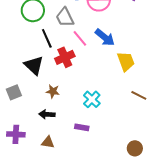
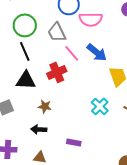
black line: (47, 38) -> (25, 51), moved
black triangle: (34, 65) -> (26, 80), turned -40
cyan cross: (92, 99) -> (100, 106), moved

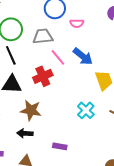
pink semicircle: (91, 19) -> (77, 23), size x0.6
gray trapezoid: (57, 32) -> (43, 36), turned 110
brown star: (45, 106) -> (31, 110), size x1.5

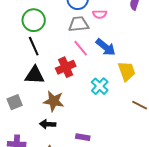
gray trapezoid: (43, 36) -> (79, 24), moved
cyan cross: (86, 110) -> (100, 86), moved

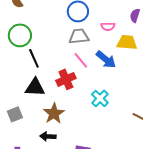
pink semicircle: (100, 14) -> (108, 26), moved
green circle: (34, 20) -> (20, 35), moved
yellow trapezoid: (127, 71) -> (127, 42), moved, turned -65
brown star: (54, 101) -> (54, 113), turned 30

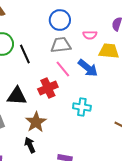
black line: (34, 58) -> (25, 54), moved
cyan cross: (100, 98) -> (82, 107), turned -36
black arrow: (48, 136) -> (30, 145), turned 63

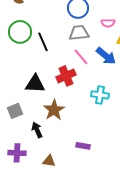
black arrow: (30, 145) -> (37, 130), moved

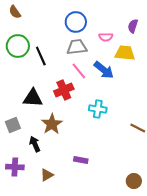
brown triangle: (49, 161) -> (47, 175), turned -40

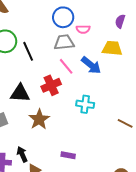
pink semicircle: (106, 37) -> (83, 29), moved
black arrow: (35, 144) -> (22, 154), moved

